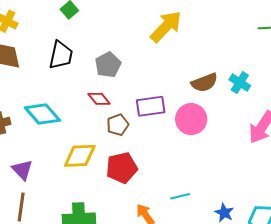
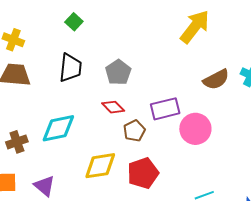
yellow arrow: (166, 27) -> (195, 27), moved
cyan diamond: (42, 114) -> (58, 128), turned -54
pink circle: (191, 119) -> (195, 129), moved

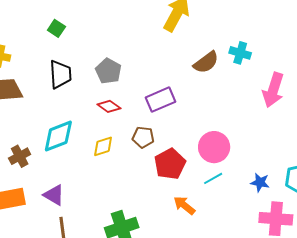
pink circle: (195, 129) -> (214, 147), moved
brown pentagon: (134, 131) -> (143, 137), moved, turned -30
yellow diamond: (100, 166) -> (103, 146), moved, size x0.7
red pentagon: (143, 173) -> (170, 164), moved

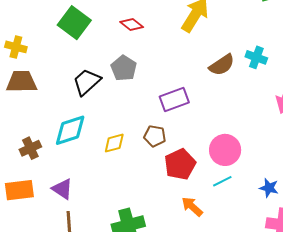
green square: (56, 28) -> (74, 23), size x1.8
black trapezoid: (60, 74) -> (87, 82), moved, turned -132
red diamond: (109, 106) -> (132, 24), moved

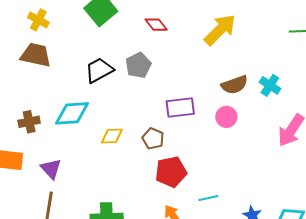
pink circle: (225, 150) -> (226, 117), moved, size x0.7

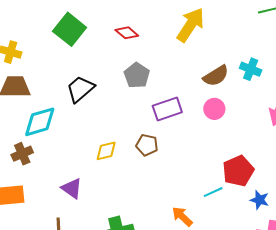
gray pentagon: (138, 65) -> (137, 75), moved
cyan diamond: (72, 113) -> (40, 122), moved
purple triangle: (51, 169) -> (72, 188), moved
red pentagon: (171, 172) -> (238, 171), moved

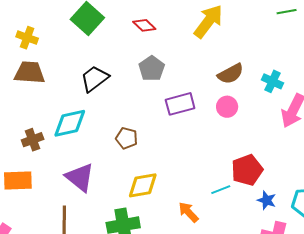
cyan cross: (251, 69) -> (272, 81), moved
cyan diamond: (40, 122) -> (70, 123), moved
brown pentagon: (147, 145) -> (127, 138), moved
yellow diamond: (106, 151) -> (143, 185), moved, size x1.4
purple triangle: (72, 188) -> (80, 177), size x1.4

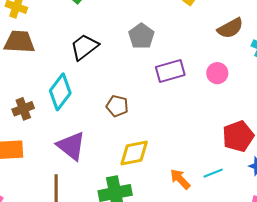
brown semicircle: (231, 74) -> (230, 28), moved
cyan diamond: (70, 123) -> (60, 92), turned -39
cyan line: (221, 190) -> (213, 173), moved

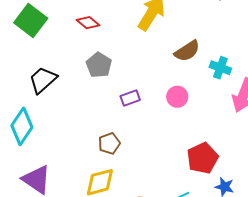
purple rectangle: (170, 71) -> (130, 98), size x0.7
brown pentagon: (117, 106) -> (109, 143), moved, turned -30

